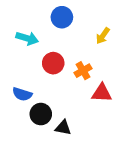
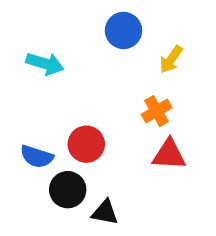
blue circle: (62, 17) -> (124, 30), moved
red circle: (53, 63) -> (86, 144), moved
orange cross: (83, 71) -> (157, 111), moved

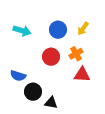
blue circle: (124, 30) -> (58, 30), moved
red circle: (86, 144) -> (51, 57), moved

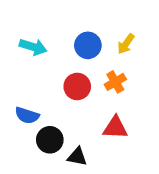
red triangle: (82, 75) -> (115, 128), moved

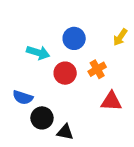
yellow arrow: (126, 44) -> (120, 37), moved
cyan arrow: (33, 47) -> (38, 53), moved
red triangle: (115, 128) -> (111, 101), moved

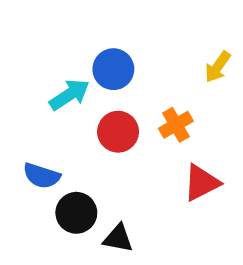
blue circle: (74, 38) -> (113, 69), moved
cyan arrow: (38, 53) -> (69, 95), turned -50
red triangle: (111, 101) -> (201, 183), turned -30

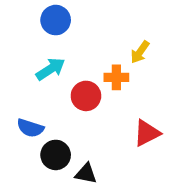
yellow arrow: (218, 67) -> (140, 52), moved
blue circle: (113, 69) -> (56, 20), moved
orange cross: (176, 125) -> (116, 77), moved, turned 30

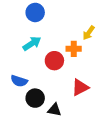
red triangle: (147, 133) -> (80, 87), moved

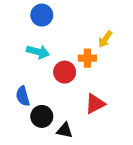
cyan arrow: (32, 44) -> (38, 52), turned 48
blue semicircle: (19, 81) -> (23, 96), turned 56

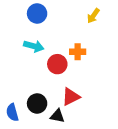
yellow arrow: (105, 39) -> (93, 16), moved
blue semicircle: (23, 96) -> (12, 112), moved
red triangle: (95, 104) -> (71, 97), moved

